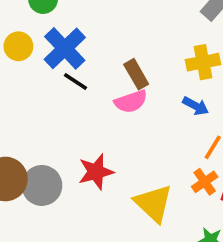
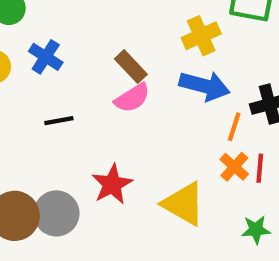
blue cross: (65, 48) -> (46, 57), size x0.7
black line: (76, 81) -> (59, 121), moved, turned -30
blue arrow: (196, 106) -> (205, 86), size x1.6

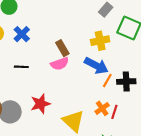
orange line: (234, 127) -> (107, 81), moved

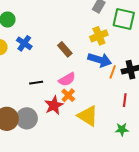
pink semicircle: (60, 64) -> (67, 79), moved
black line: (21, 67) -> (36, 83), moved
orange cross: (102, 108) -> (68, 95), moved

